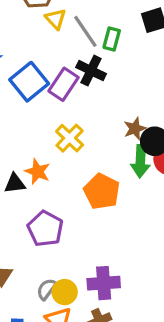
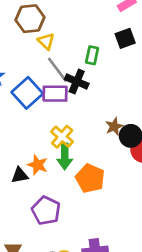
gray line: (85, 31) -> (57, 70), moved
purple rectangle: (64, 84) -> (55, 94), turned 60
green arrow: (140, 161) -> (65, 156), moved

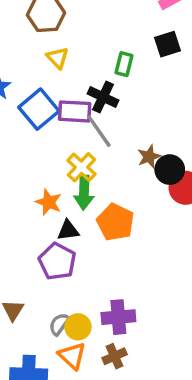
yellow triangle: (46, 41) -> (58, 58), moved
gray line: (57, 70) -> (99, 131), moved
black triangle: (20, 175) -> (68, 230), moved

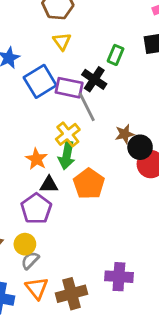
purple cross: (118, 317) -> (119, 277), moved
yellow circle: (78, 327) -> (25, 244), moved
brown cross: (115, 356) -> (72, 294), size x1.5

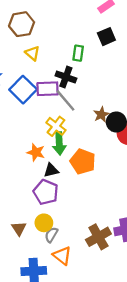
brown cross: (72, 294) -> (98, 237), moved

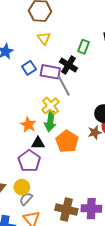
blue square: (23, 90) -> (29, 68), size x0.6
brown star: (101, 115) -> (95, 132), moved
brown cross: (98, 237) -> (66, 210), turned 30

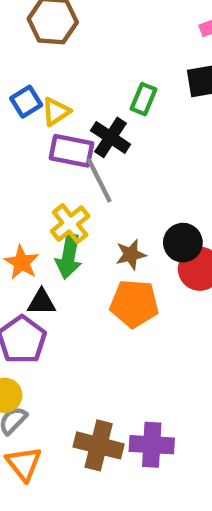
yellow triangle: (44, 38) -> (56, 112), moved, turned 32
blue square: (29, 68) -> (26, 102), moved
brown star: (95, 132) -> (131, 255), moved
orange pentagon: (67, 141) -> (134, 304), moved, turned -30

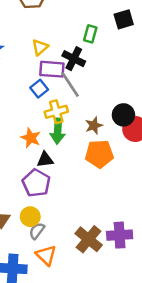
blue square: (26, 102) -> (39, 89), moved
yellow cross: (70, 224) -> (56, 112), turned 30
brown cross: (99, 445) -> (89, 239), turned 32

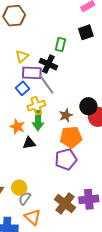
purple pentagon: (36, 183) -> (66, 159), moved, turned 30

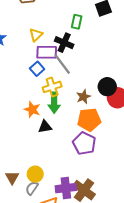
purple pentagon: (66, 159) -> (84, 143), turned -30
gray semicircle: (25, 198) -> (32, 188), moved
purple cross: (89, 199) -> (66, 188), moved

